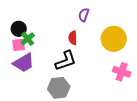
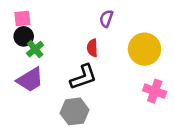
pink square: (19, 45) -> (22, 19), moved

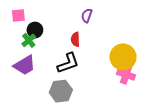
black circle: (24, 36) -> (35, 30), moved
yellow circle: (144, 49) -> (123, 57), moved

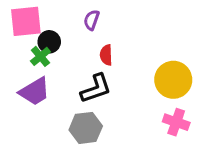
pink square: (18, 16) -> (26, 21), size x1.6
purple semicircle: (87, 16) -> (92, 20), moved
pink cross: (126, 75) -> (176, 122), moved

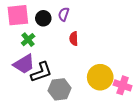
black circle: (49, 42) -> (43, 18), moved
yellow circle: (173, 80) -> (100, 77), moved
black L-shape: (96, 89) -> (41, 72), moved

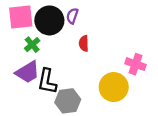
black circle: (43, 18) -> (49, 20), size x1.6
black L-shape: (41, 72) -> (47, 81), turned 120
pink cross: (123, 85) -> (135, 64), moved

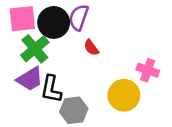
purple semicircle: (72, 16) -> (79, 17), size x1.5
red semicircle: (84, 43) -> (91, 48), turned -35
green cross: (32, 45) -> (35, 49), size x1.6

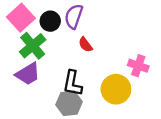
pink square: (22, 19) -> (21, 18), turned -36
black circle: (54, 22) -> (50, 21), size x0.7
black L-shape: (51, 89) -> (73, 83), moved

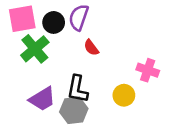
pink square: (21, 18) -> (22, 19), turned 32
purple trapezoid: (28, 74) -> (42, 99), moved
yellow circle: (116, 89) -> (124, 95), size x0.7

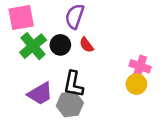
black circle: (54, 22) -> (60, 45), moved
yellow circle: (124, 95) -> (136, 84), moved

